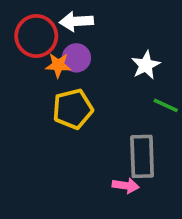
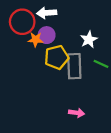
yellow pentagon: (73, 109) -> (57, 57), moved
gray rectangle: (142, 156) -> (74, 66), moved

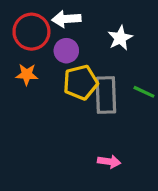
orange star: (36, 40) -> (27, 74), moved
white star: (89, 40) -> (120, 38), moved

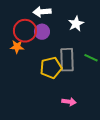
red circle: (31, 32) -> (25, 31), moved
yellow pentagon: (81, 82) -> (51, 68), moved

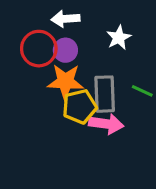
orange star: (17, 47) -> (65, 81), moved, size x1.6
pink arrow: (69, 102) -> (106, 124), moved, size x1.5

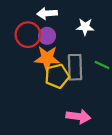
white star: (119, 38) -> (85, 27), turned 30
pink arrow: (106, 124) -> (78, 116), moved

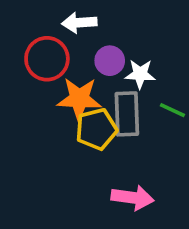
white star: (85, 27) -> (140, 74), moved
purple circle: (47, 36) -> (110, 61), moved

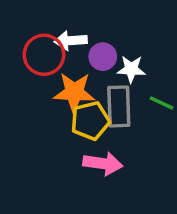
white arrow: (79, 23) -> (71, 41), moved
pink arrow: (133, 198) -> (103, 163), moved

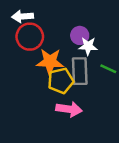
white arrow: (71, 41) -> (23, 16), moved
purple circle: (103, 57) -> (80, 35), moved

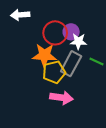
red circle: (30, 37) -> (55, 33), moved
gray rectangle: (80, 71) -> (71, 64), turned 30

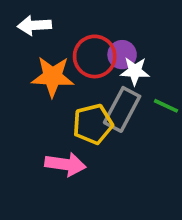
orange star: (44, 55) -> (53, 77), moved
pink arrow: (61, 98) -> (65, 164), moved

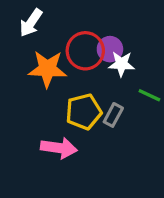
white arrow: (34, 25) -> (31, 23), turned -52
gray rectangle: (122, 109) -> (113, 115), moved, size x0.6

